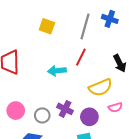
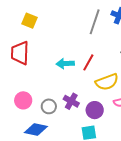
yellow square: (47, 26) -> (29, 21), moved
red line: (81, 57) -> (88, 62), moved

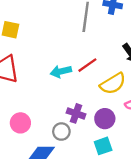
red line: (88, 62) -> (87, 65), turned 36
gray circle: (49, 106) -> (61, 132), moved

